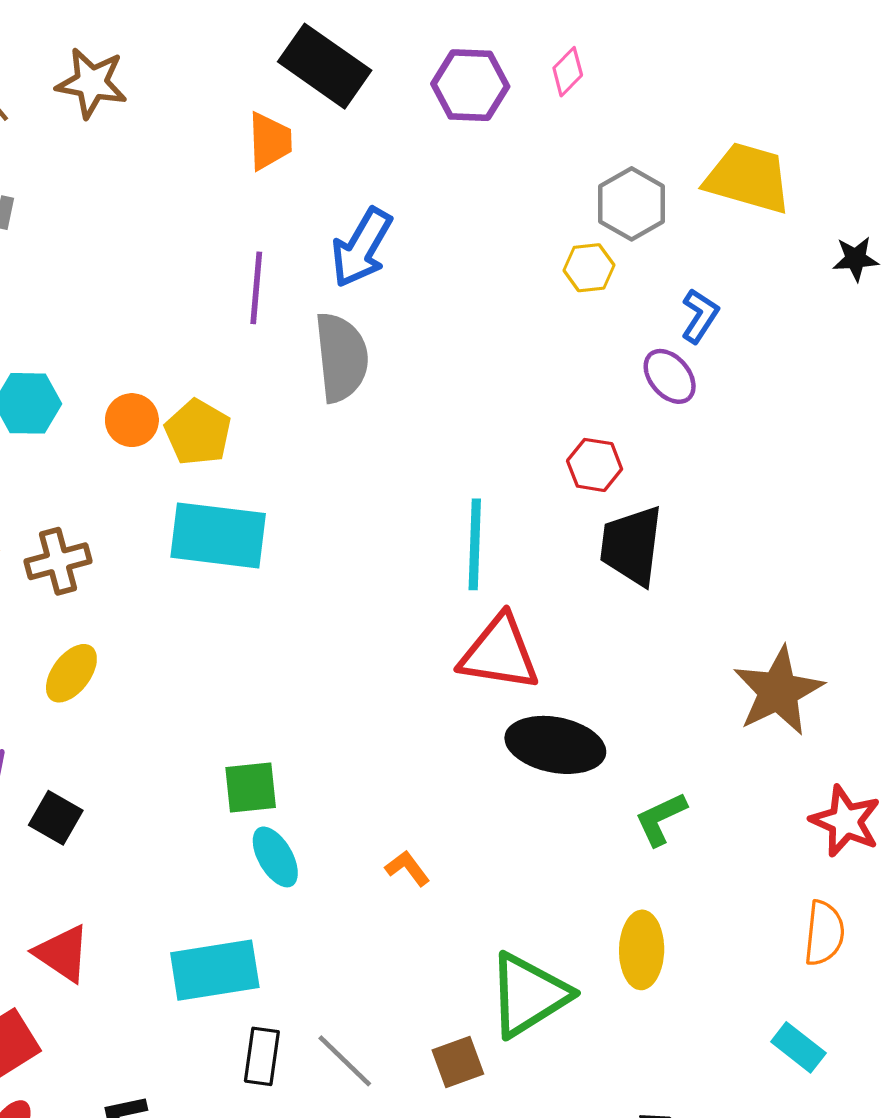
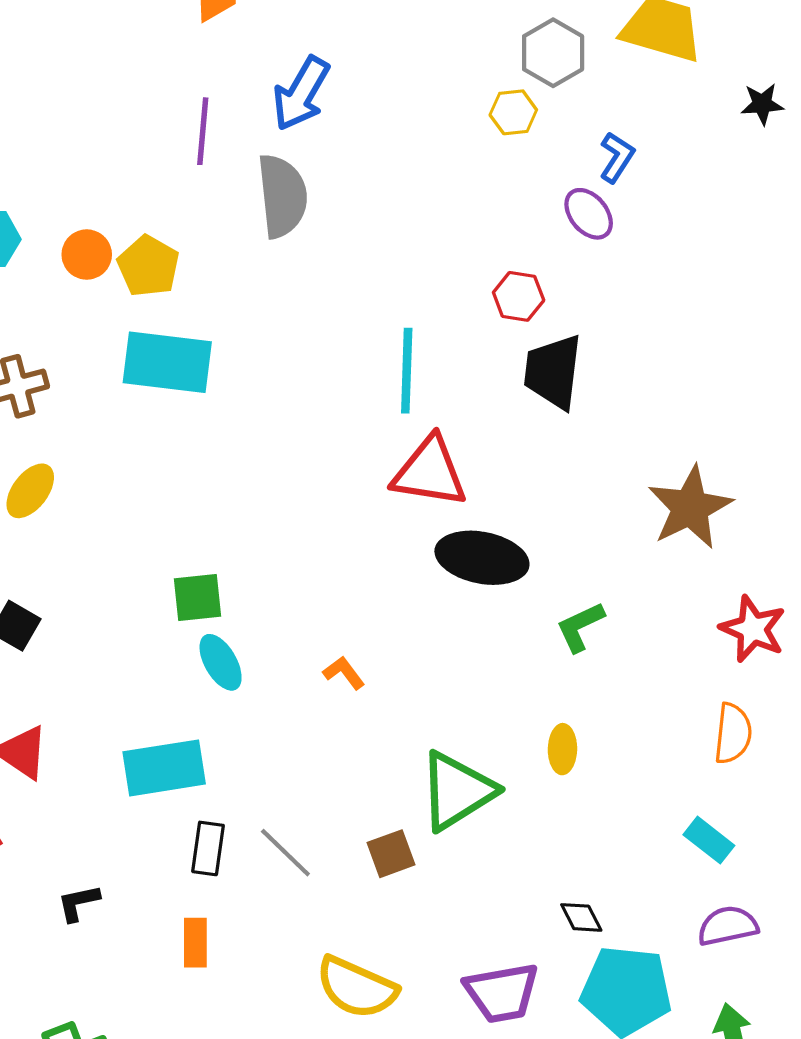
yellow ellipse: (642, 950) -> (562, 749), size x0.7

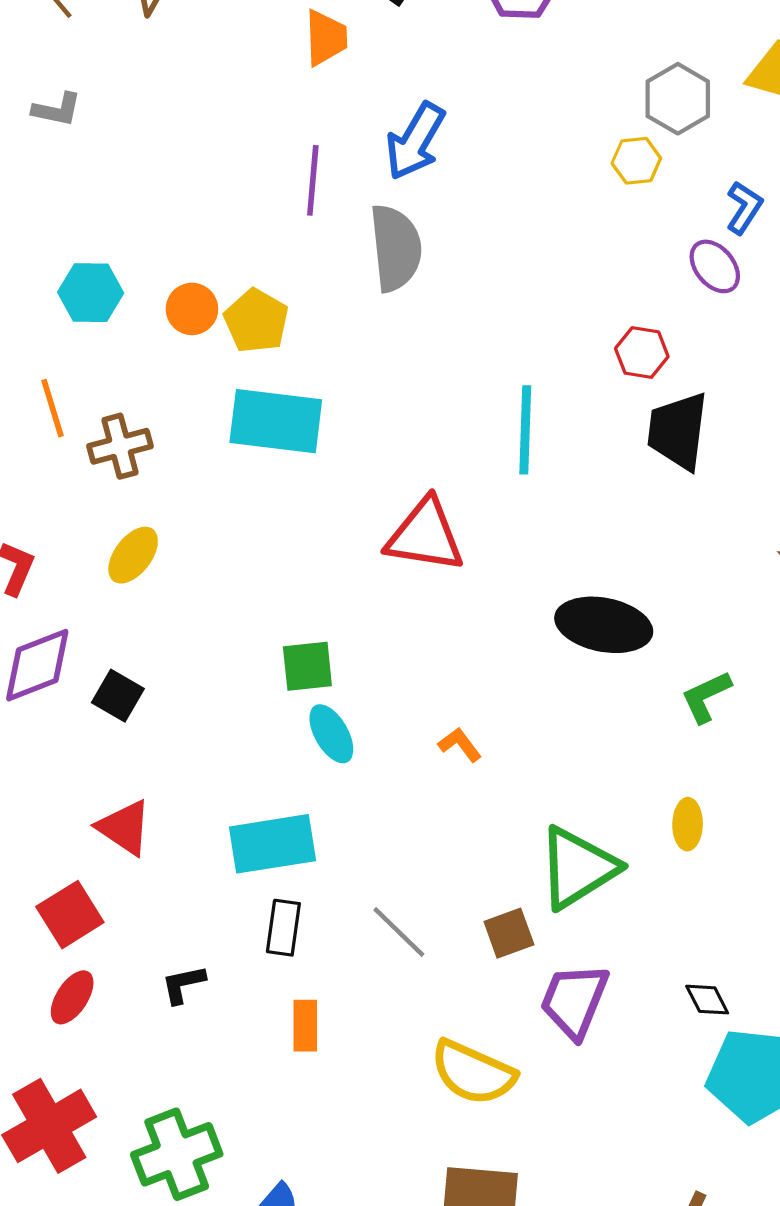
red triangle: (430, 472) -> (425, 536), moved
black rectangle: (208, 848) -> (283, 928), moved
purple trapezoid: (502, 993) -> (574, 1001), moved, turned 122

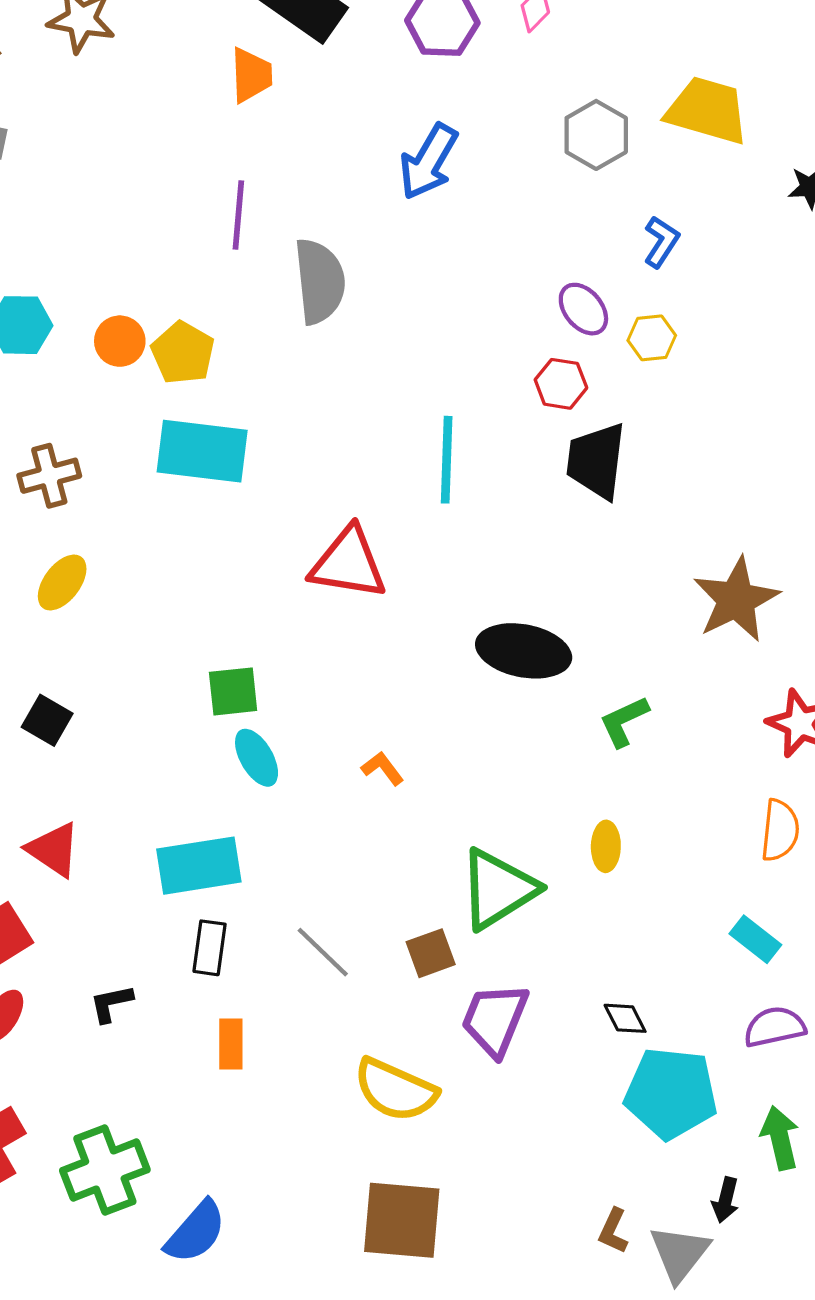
blue arrow: (415, 141) -> (429, 162), moved
yellow hexagon: (636, 161) -> (652, 338), moved
purple ellipse: (715, 266) -> (583, 309), moved

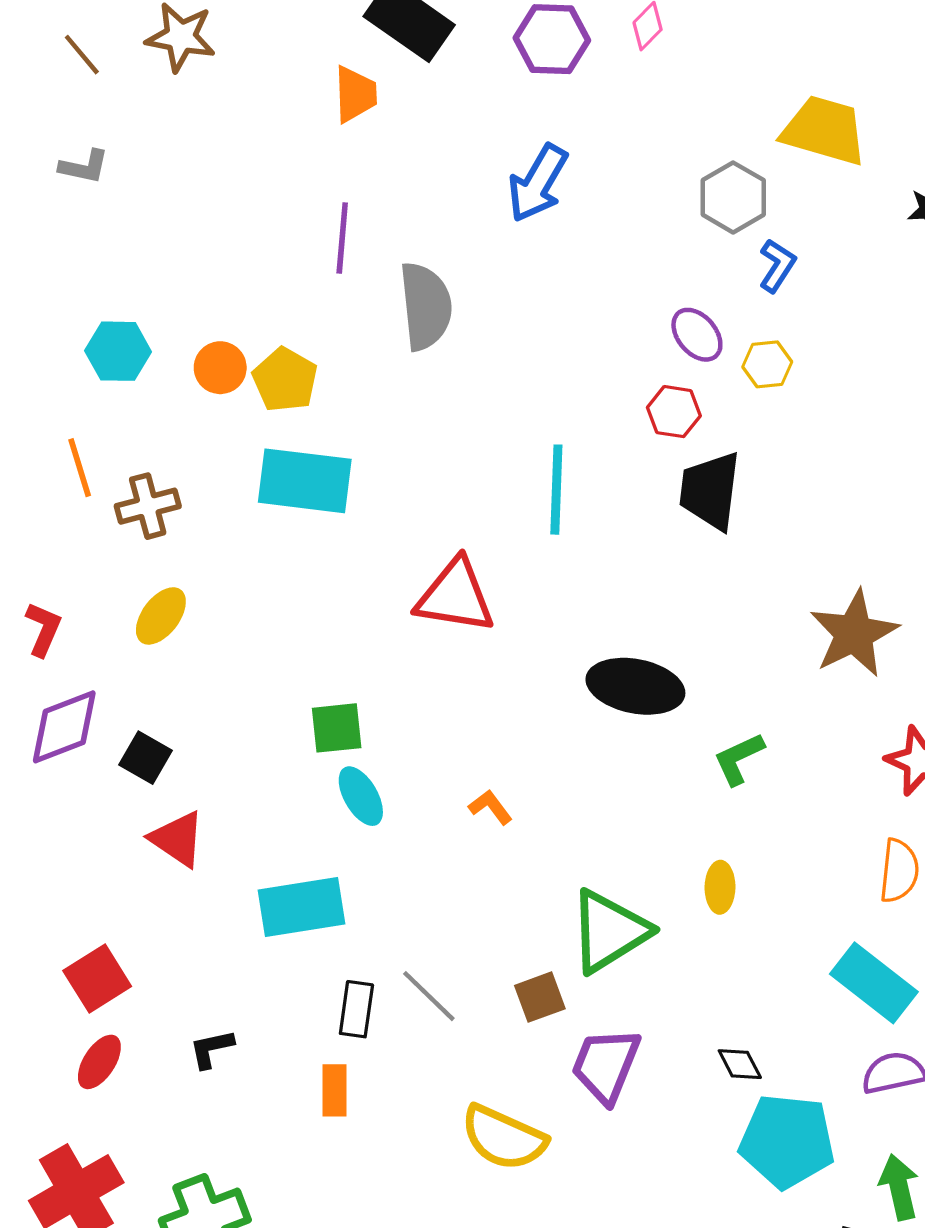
gray hexagon: (596, 135) -> (733, 197), moved
red triangle: (54, 850) -> (177, 839), moved
cyan rectangle: (755, 939) -> (874, 983), size x1.6
black rectangle: (210, 948) -> (356, 1009), moved

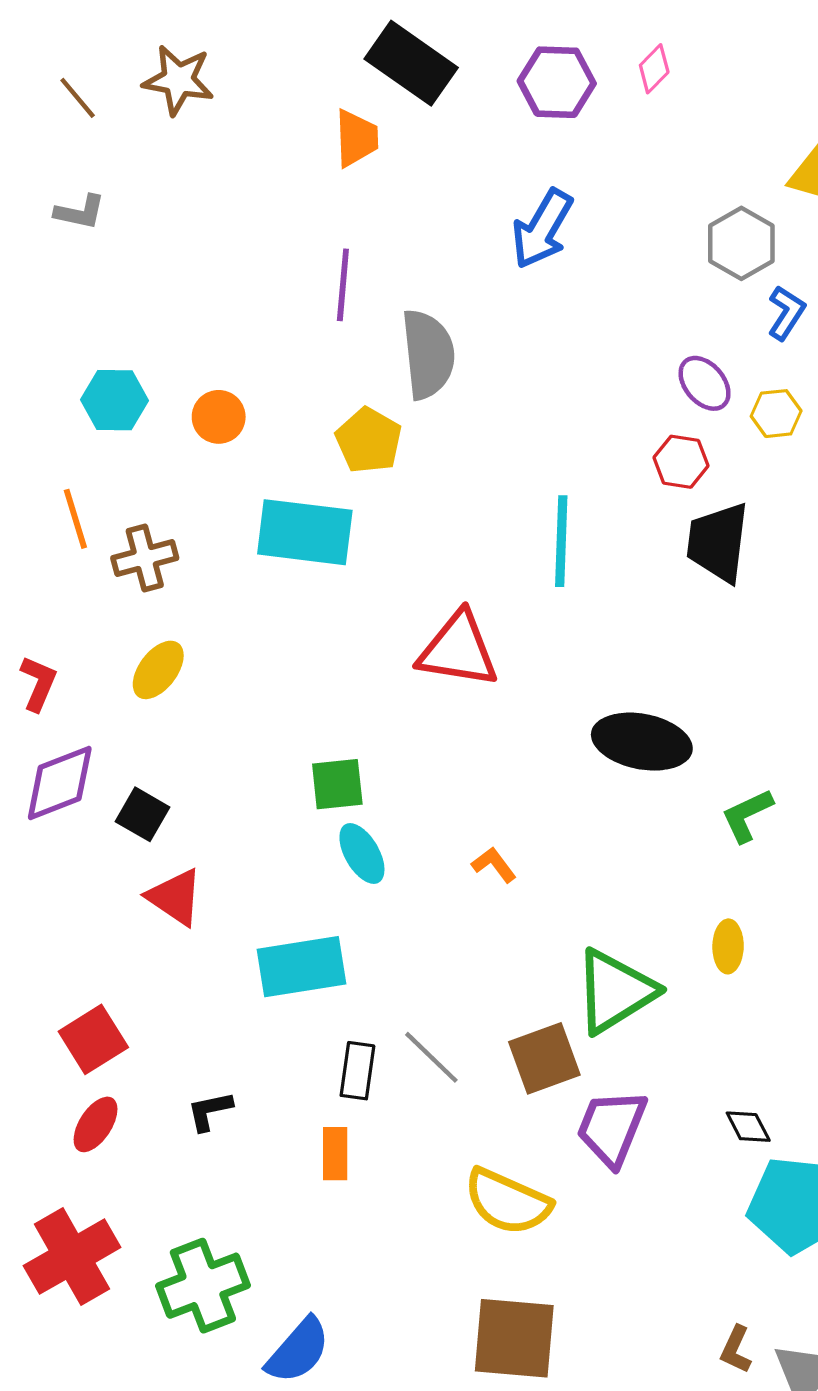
yellow pentagon: (285, 380) -> (369, 440), moved
brown square: (540, 997) -> (544, 1058), size x1.4

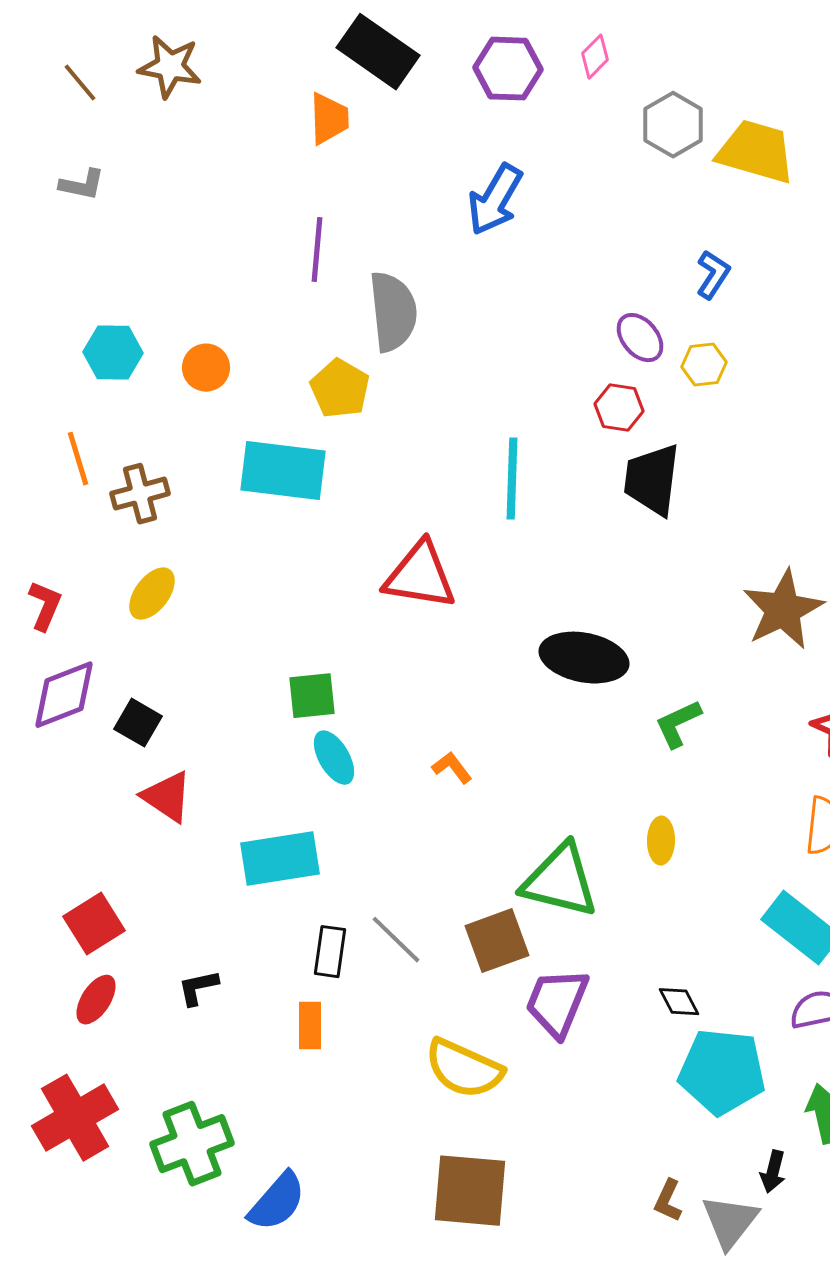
gray hexagon: (741, 243) -> (673, 125), moved
green triangle: (615, 991) -> (560, 881), turned 46

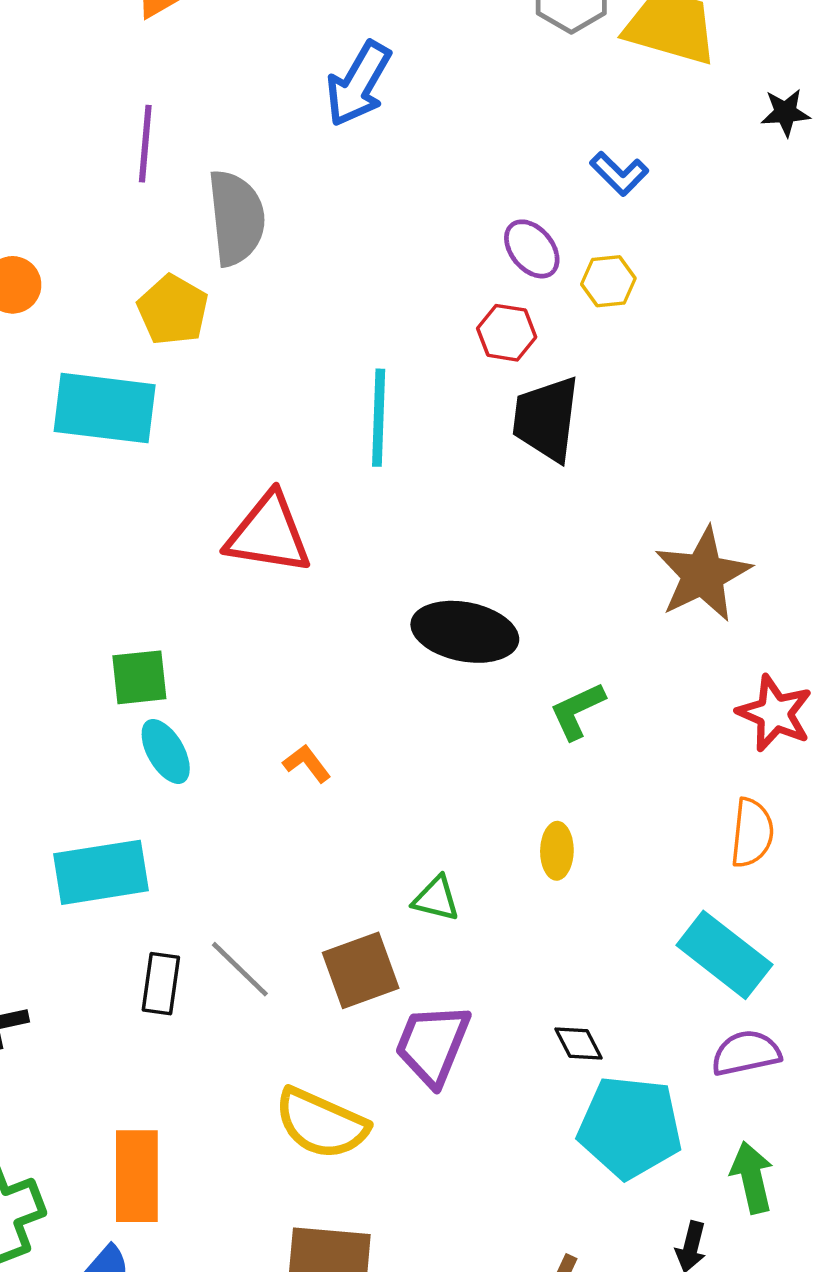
blue L-shape: (713, 275) -> (619, 174), turned 102
green triangle: (560, 881) -> (436, 899), size x0.5
orange rectangle: (310, 1026) -> (137, 1176), moved, size x1.6

